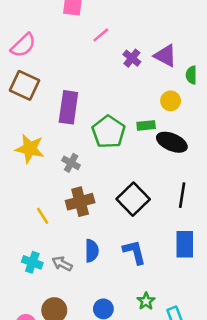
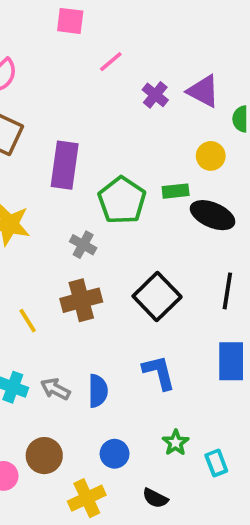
gray cross: (71, 163) -> (83, 245), moved
blue semicircle: (92, 251) -> (98, 391), moved

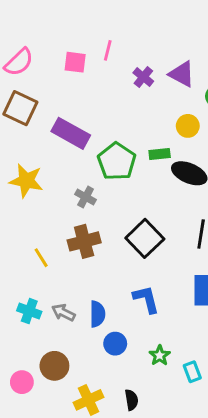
pink square: (70, 21) -> (75, 62), moved
pink line: (111, 62) -> (108, 50), turned -36
purple rectangle: (65, 165) -> (71, 133), turned -69
blue circle: (115, 454) -> (115, 344), moved
black semicircle: (155, 498) -> (131, 400), moved, turned -126

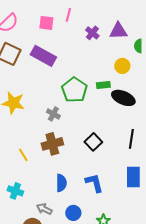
purple triangle: (182, 74) -> (118, 31), turned -30
purple rectangle: (71, 133) -> (43, 56), moved
black square: (145, 238) -> (93, 142), size x0.7
gray arrow: (63, 313) -> (44, 209), moved
blue semicircle: (97, 314) -> (61, 183), moved

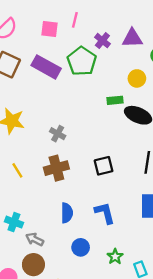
green pentagon: (74, 90) -> (82, 61), moved
black square: (93, 142) -> (104, 166), turned 30
yellow line: (23, 155) -> (17, 170), moved
gray arrow: (44, 209) -> (35, 239), moved

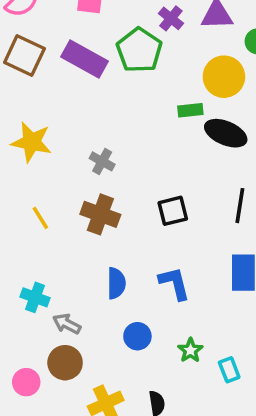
yellow circle: (137, 78) -> (224, 77), size x1.5
brown cross: (56, 168) -> (100, 214), turned 35

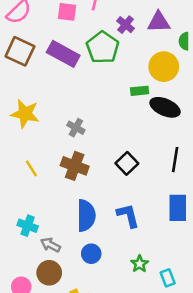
black square: (173, 211) -> (127, 163), turned -30
blue semicircle: (116, 283) -> (86, 216), size x1.4
blue circle: (137, 336) -> (91, 254), moved

